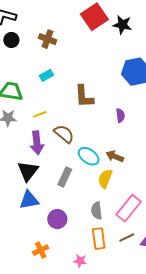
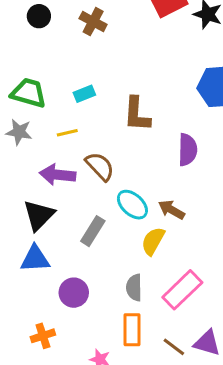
cyan rectangle: (46, 75) -> (84, 94), moved
purple semicircle: (120, 115) -> (188, 150), size x1.5
purple arrow: (37, 143) -> (58, 175), turned 95
brown line: (127, 238) -> (174, 347), moved, turned 56

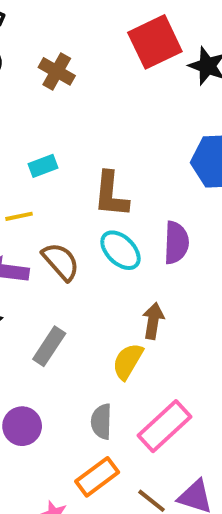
cyan ellipse: (132, 205) -> (120, 250), moved
brown arrow: (172, 210) -> (153, 321), turned 68
orange rectangle: (132, 330) -> (97, 477), turned 52

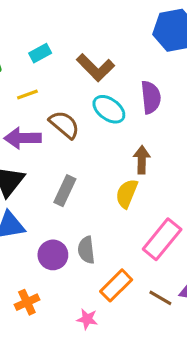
brown L-shape: (111, 194) -> (95, 68), turned -42
gray semicircle: (101, 422) -> (86, 250), moved

